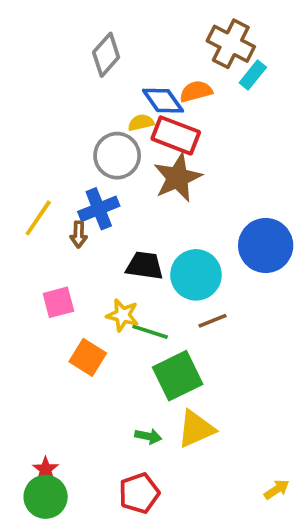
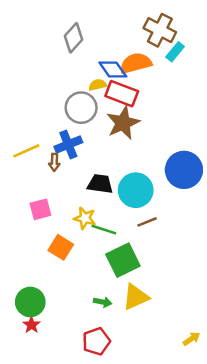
orange semicircle: (196, 91) -> (136, 63), size x1.4
yellow line: (38, 218) -> (26, 151), turned 32
green circle: (46, 497) -> (30, 302), moved

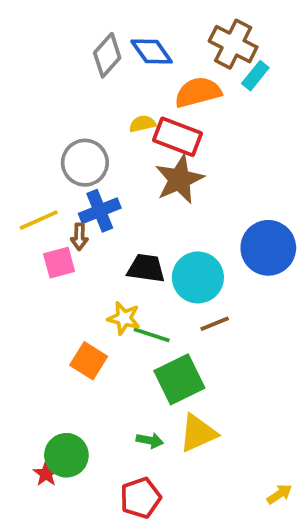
blue diamond: (113, 70) -> (152, 52), moved
gray circle: (81, 108) -> (85, 163), moved
pink square: (40, 209) -> (59, 263), moved
green circle: (30, 302) -> (66, 455), moved

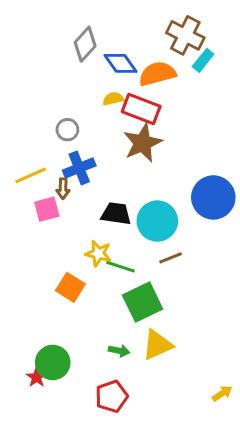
blue diamond: (152, 52) -> (120, 63), moved
gray circle: (85, 163) -> (67, 130), size x0.6

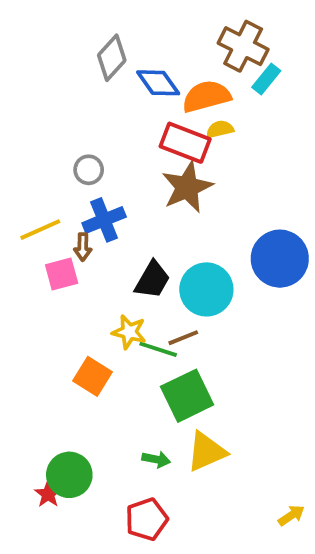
yellow semicircle: (113, 99) -> (220, 129), moved
black trapezoid: (116, 214) -> (152, 280), turned 112
brown line: (171, 258) -> (183, 338), moved

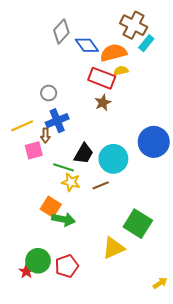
brown star: (187, 187) -> (103, 103), size x0.6
green line: (158, 349) -> (63, 167), moved
green square: (187, 396) -> (138, 224), moved, turned -32
green arrow: (156, 459) -> (63, 219), moved, size x1.5
red pentagon: (147, 519) -> (67, 266), moved

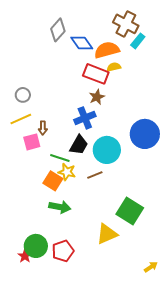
gray circle: (49, 93) -> (23, 95), moved
blue cross: (57, 121) -> (85, 118), moved
orange square: (51, 207) -> (53, 181), moved

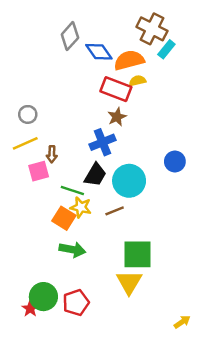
blue circle: (145, 134) -> (175, 161), size x0.6
green square: (130, 211) -> (137, 254), moved, turned -32
yellow triangle: (107, 234) -> (129, 282), turned -35

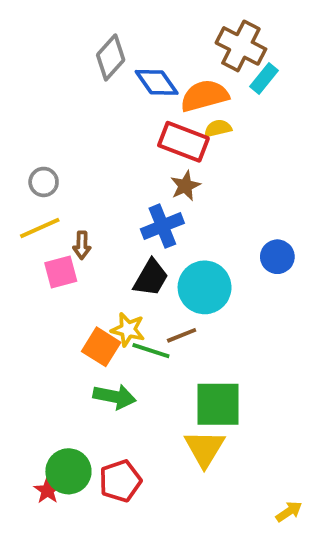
green line: (72, 190) -> (151, 351), moved

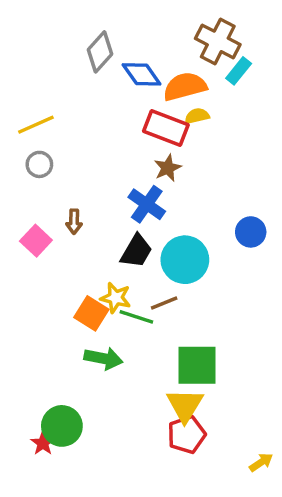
blue cross: (162, 226) -> (147, 204), turned -33
yellow line: (40, 228) -> (36, 125), moved
pink square: (61, 272) -> (36, 241), moved, turned -32
red pentagon: (120, 481) -> (187, 435), moved

